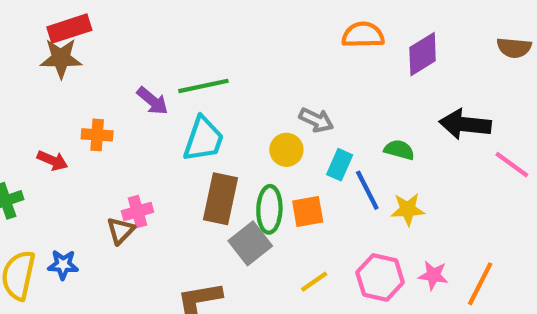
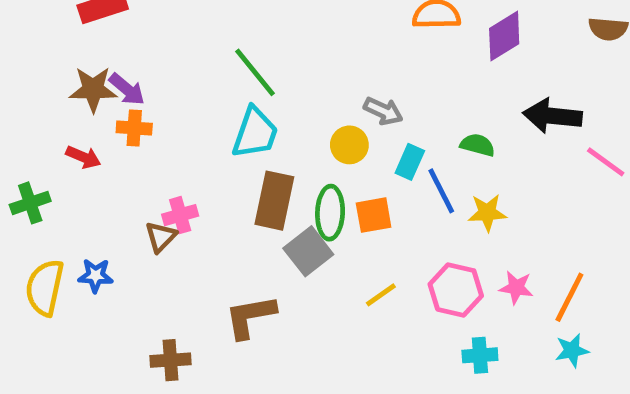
brown star: (61, 58) -> (93, 89), moved
green line: (203, 86) -> (255, 72), turned 63
purple arrow: (152, 101) -> (127, 89), moved

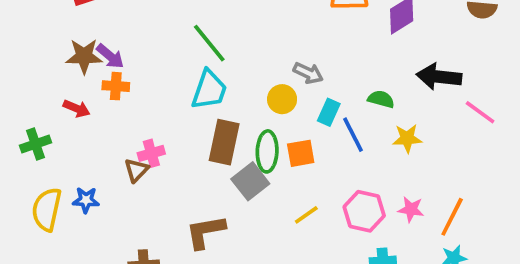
yellow star: (487, 213) -> (407, 138), moved

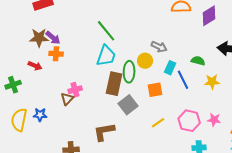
green ellipse: (267, 151) -> (129, 72), moved

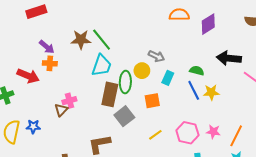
brown star: (39, 38) -> (81, 40), moved
red arrow: (35, 66) -> (28, 76), size x1.5
blue line: (183, 80) -> (194, 90), moved

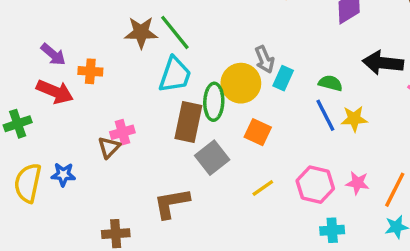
purple arrow: (47, 47) -> (53, 54), moved
gray arrow: (156, 56) -> (265, 59), turned 42
yellow circle: (142, 71) -> (241, 83), size x1.5
cyan rectangle: (168, 78) -> (283, 78), moved
orange square: (152, 101) -> (258, 132), turned 35

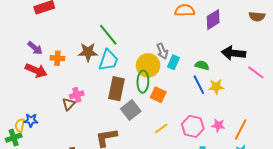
brown star: (141, 32) -> (88, 52), moved
green ellipse: (214, 102) -> (143, 82), moved
green cross: (18, 124) -> (14, 138), moved
blue star: (63, 174) -> (31, 120), moved
yellow semicircle: (28, 183) -> (20, 125), size x0.6

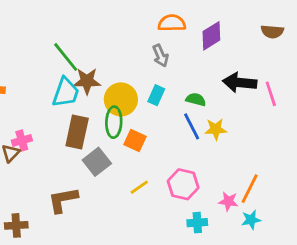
gray arrow: (162, 51) -> (160, 56), moved
brown star: (88, 52) -> (87, 81), moved
pink line: (256, 72) -> (271, 94), moved, turned 36
pink star: (218, 125) -> (228, 201), moved

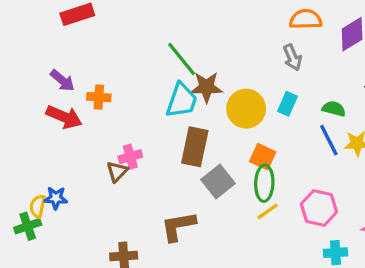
green ellipse: (114, 122) -> (264, 183), moved

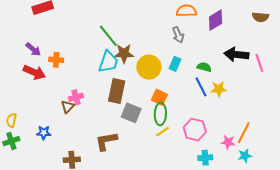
gray square: (218, 181) -> (131, 113), turned -30
blue star: (56, 198) -> (44, 133), moved
yellow semicircle: (38, 206) -> (11, 120), moved

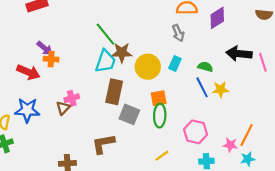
purple arrow: (33, 49) -> (45, 48), moved
orange square: (159, 97) -> (159, 98), turned -35
yellow line: (162, 132) -> (162, 156), moved
blue star: (44, 133) -> (27, 110), moved, size x1.6

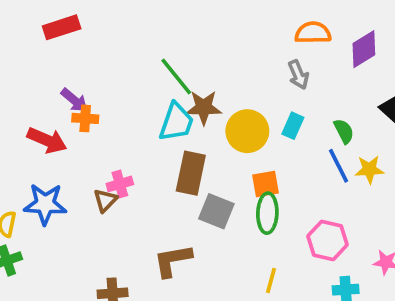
green semicircle: (205, 67) -> (344, 131), turned 48
yellow line: (162, 156) -> (271, 281), turned -40

